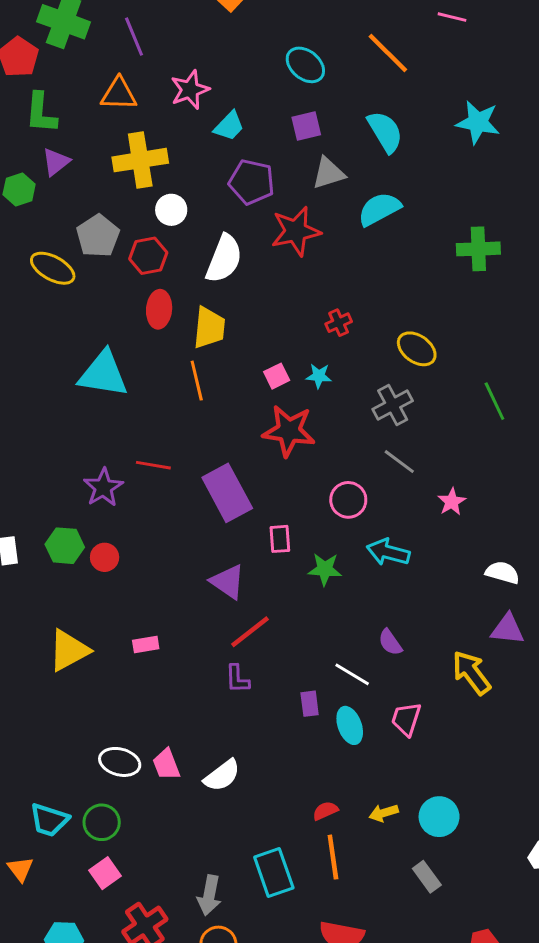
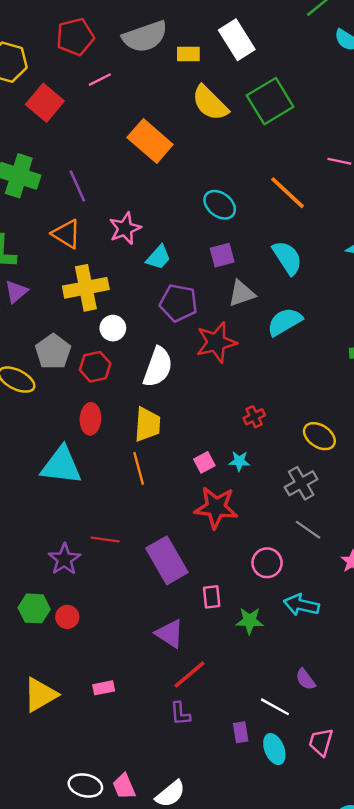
orange triangle: (119, 94) -> (66, 234), turned 32
red ellipse: (159, 309) -> (90, 419), moved

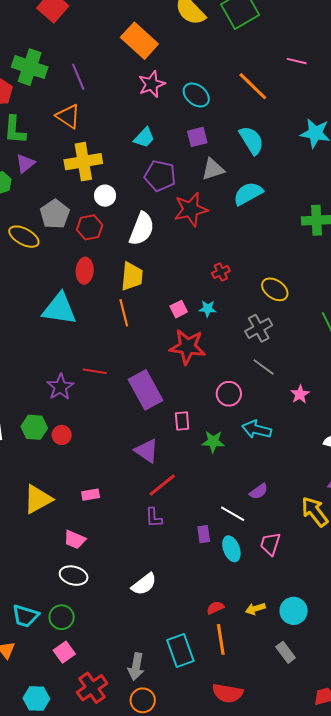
pink star: (125, 228) -> (152, 84), moved
purple semicircle: (306, 679) -> (259, 491), turned -90
pink trapezoid: (124, 786) -> (75, 539), moved, turned -45

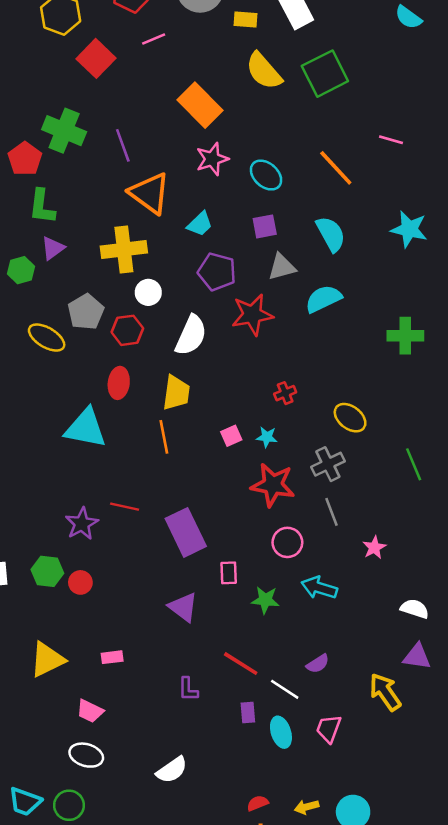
orange triangle: (68, 116) -> (150, 193), moved, size x1.4
red star: (187, 347) -> (273, 485), moved
gray line: (264, 367) -> (332, 512), turned 30
red line: (162, 485) -> (241, 664), moved, turned 68

